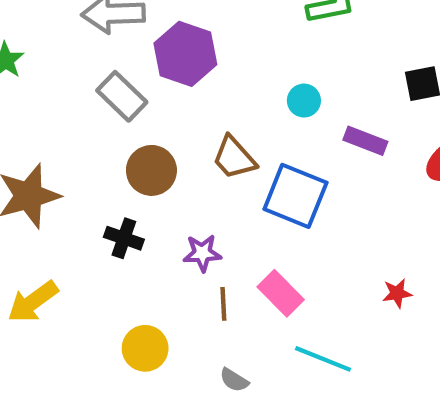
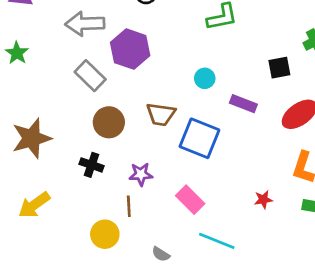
brown trapezoid: (234, 158) -> (161, 114), turned -40
brown line: (223, 304) -> (129, 206), moved

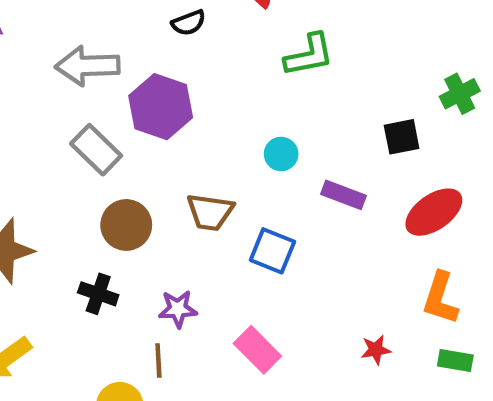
blue square: (199, 138) -> (272, 251), size x0.7

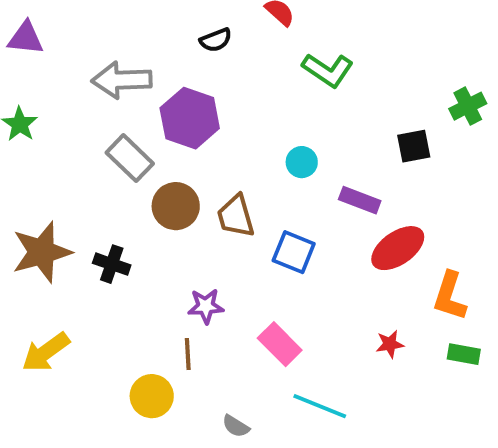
green L-shape: (309, 55) -> (328, 70), turned 45
brown trapezoid: (210, 212) -> (236, 216), turned 66
red ellipse: (434, 212) -> (398, 248), moved
brown circle: (126, 225) -> (176, 206), moved
black cross: (98, 294) -> (112, 264), moved

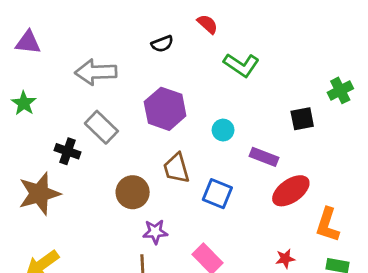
purple hexagon: (190, 118) -> (165, 109), moved
brown circle: (176, 206) -> (133, 192), moved
black cross: (112, 264) -> (68, 151), moved

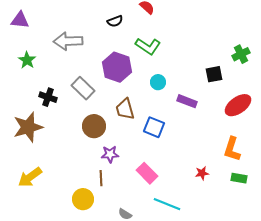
green L-shape: (241, 65) -> (148, 46), moved
green star: (24, 103) -> (27, 60), moved
gray rectangle: (101, 127) -> (83, 88), moved
red ellipse: (291, 191) -> (238, 105), moved

